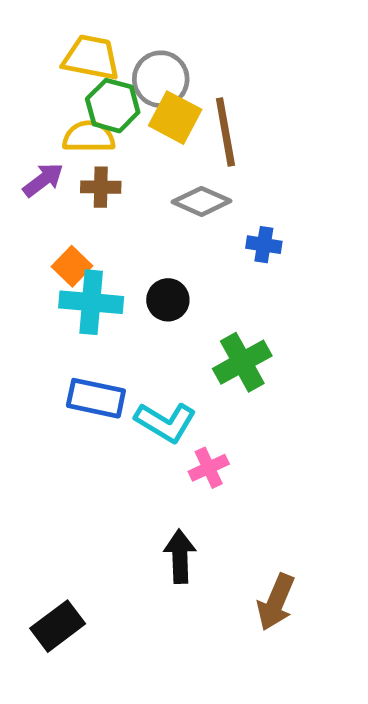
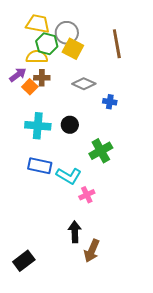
brown line: (225, 132) -> (117, 44), moved
orange square: (72, 266) -> (30, 87), moved
brown arrow: (276, 602) -> (92, 251), moved

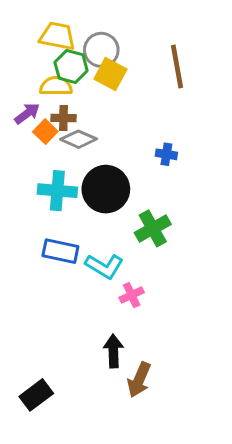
gray diamond: (84, 84) -> (79, 139), moved
black circle: (70, 125) -> (106, 189), size x1.8

